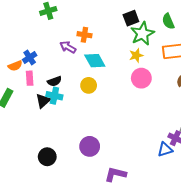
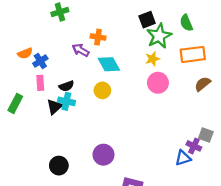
orange semicircle: (15, 66) -> (25, 53), moved

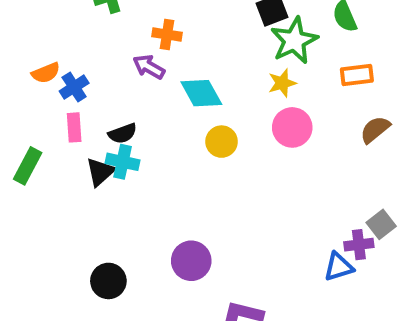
orange cross: (98, 37) -> (167, 35), moved
orange rectangle: (193, 54) -> (357, 75), size x0.7
yellow circle: (102, 90) -> (222, 142), moved
gray square: (206, 135) -> (381, 224), turned 32
purple cross: (194, 146) -> (359, 245), turned -32

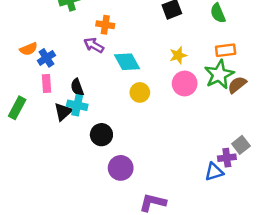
green star: (294, 41) -> (219, 75), moved
black semicircle: (123, 133) -> (77, 87), turned 90
black circle: (108, 281) -> (101, 135), moved

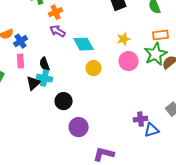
orange cross: (105, 25) -> (56, 12), moved, turned -32
purple cross: (227, 158) -> (141, 119), moved

